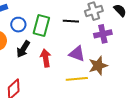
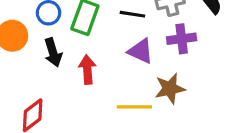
black arrow: (23, 49) -> (53, 52), turned -54
purple triangle: (77, 54) -> (141, 51), moved

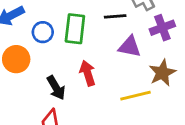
black arrow: (53, 52) -> (56, 88), moved

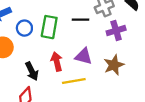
purple triangle: (130, 47) -> (84, 56), moved
yellow line: (135, 96) -> (74, 81), moved

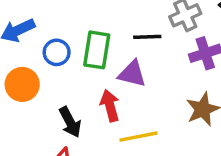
purple triangle: (84, 56) -> (132, 74), moved

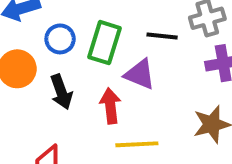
black arrow: (70, 122) -> (61, 92), moved

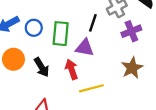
black line: (162, 36) -> (93, 23), turned -66
blue circle: (60, 39) -> (34, 28), moved

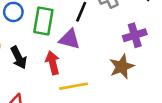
purple cross: (131, 31) -> (135, 35), moved

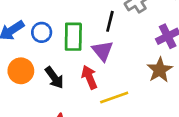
purple triangle: (70, 39) -> (103, 51), turned 45

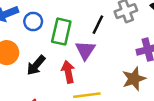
black arrow: (54, 78) -> (36, 65), turned 65

